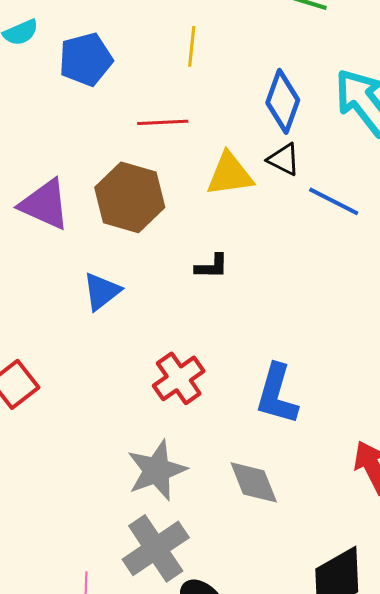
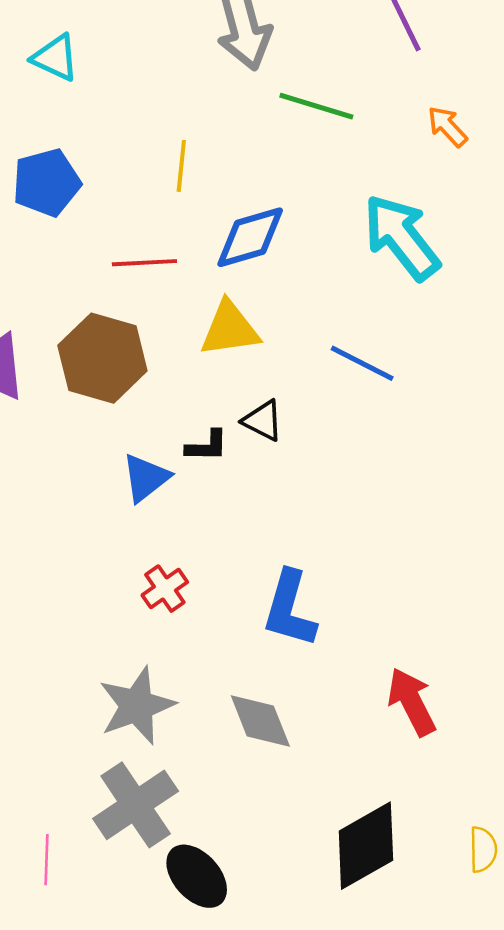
blue diamond: (283, 101) -> (250, 237), moved, turned 54
black triangle: (284, 159) -> (263, 421), moved
blue triangle: (102, 291) -> (146, 478), moved
red cross: (179, 378) -> (165, 589), size x0.7

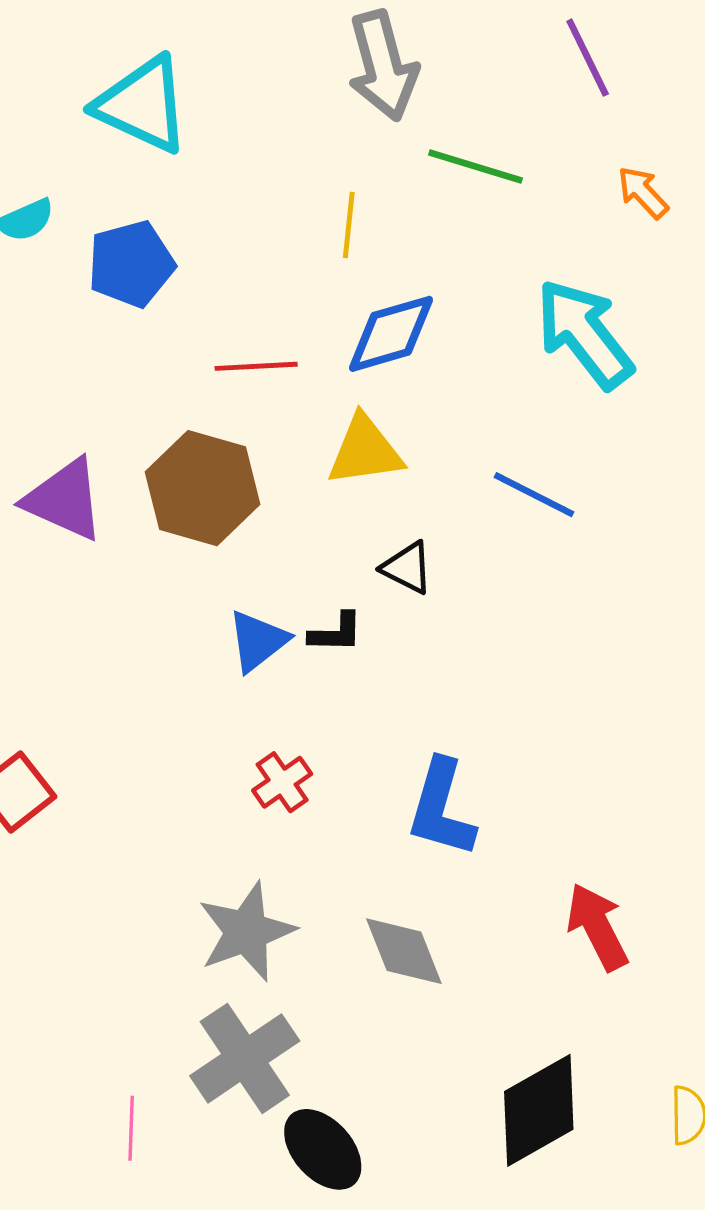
cyan triangle: (55, 58) -> (142, 105), size x1.6
yellow line: (181, 166) -> (349, 225), moved
black L-shape: (207, 446) -> (336, 633), moved

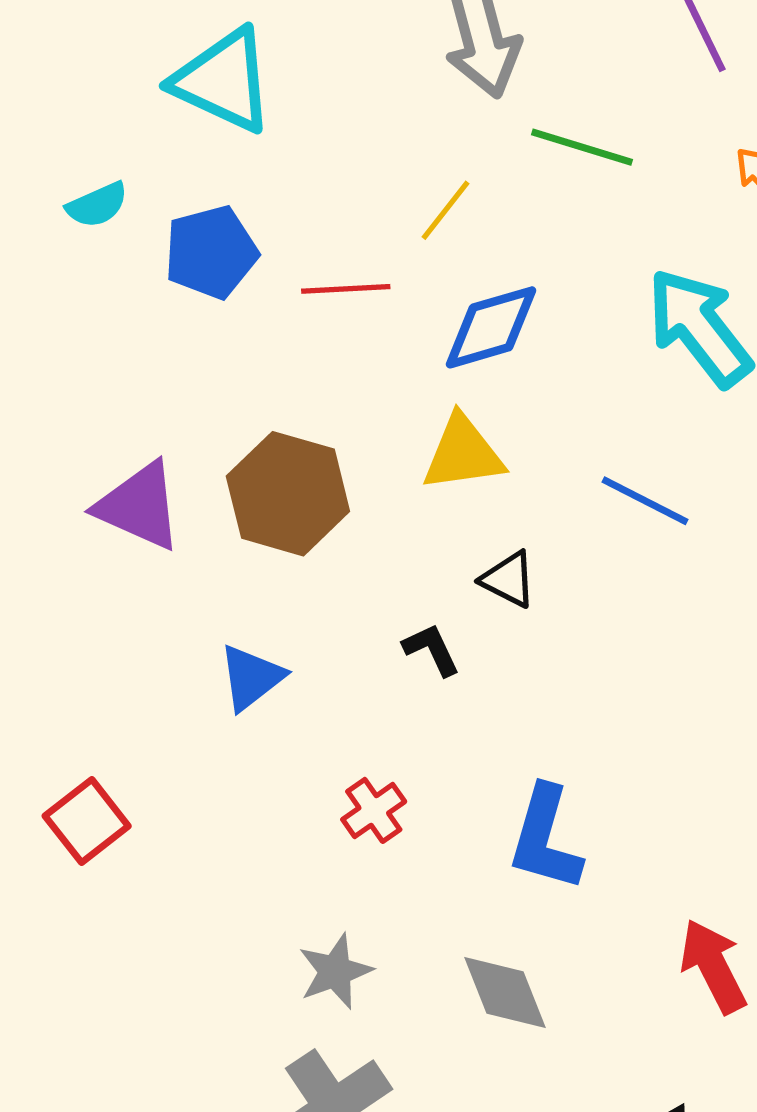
yellow line: (349, 225) -> (445, 210), turned 32
red line: (256, 366) -> (346, 289), moved
black L-shape: (336, 633) -> (431, 649), turned -116
blue triangle: (258, 641) -> (251, 677), moved
gray star: (246, 932) -> (335, 971), size x0.7

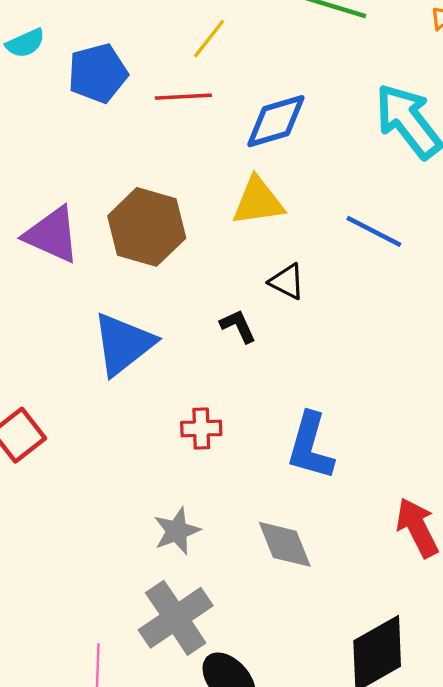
yellow line: (445, 210) -> (209, 39), moved
blue triangle: (251, 677) -> (123, 344), size x1.5
red cross: (374, 810) -> (201, 428), turned 33

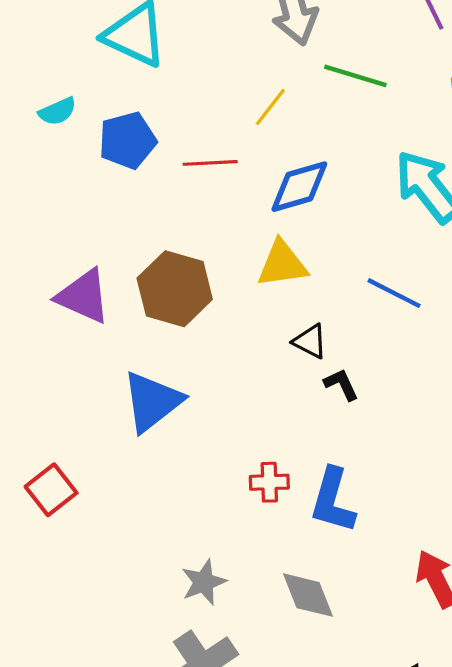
yellow line: (209, 39) -> (270, 107), moved
black L-shape: (238, 326) -> (341, 384), moved
red cross: (201, 428) -> (269, 482), moved

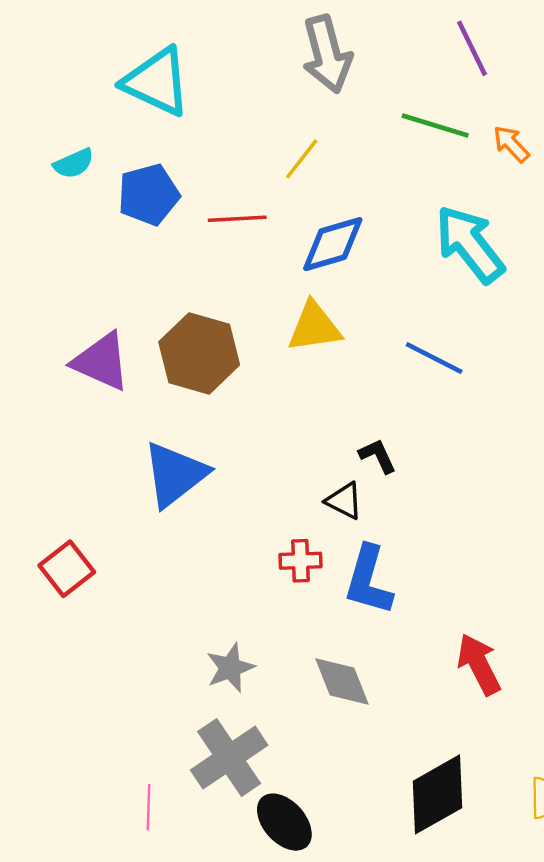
green line: (355, 76) -> (435, 125), moved
black triangle: (310, 341) -> (344, 501), moved

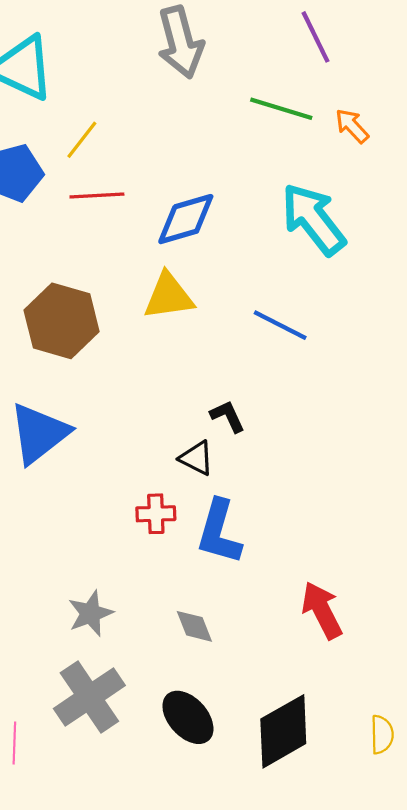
yellow line: (302, 159) -> (82, 140), moved
gray diamond: (342, 682) -> (194, 626), size x0.7
black ellipse: (284, 822) -> (188, 717), moved

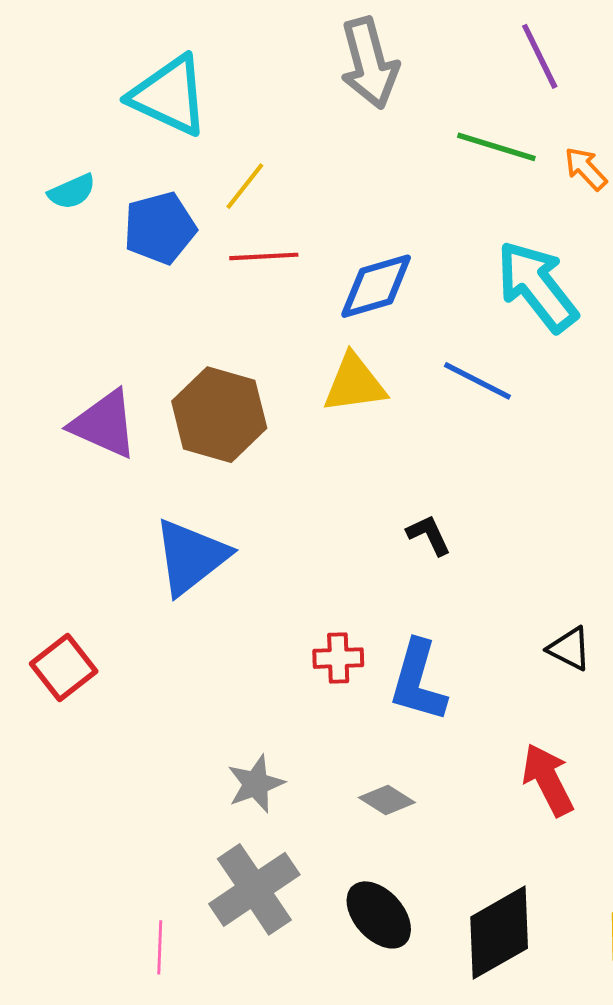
blue line: (280, 325) -> (477, 381), moved
black triangle: (197, 458) -> (569, 649), moved
gray diamond: (194, 626) -> (387, 800), turned -36

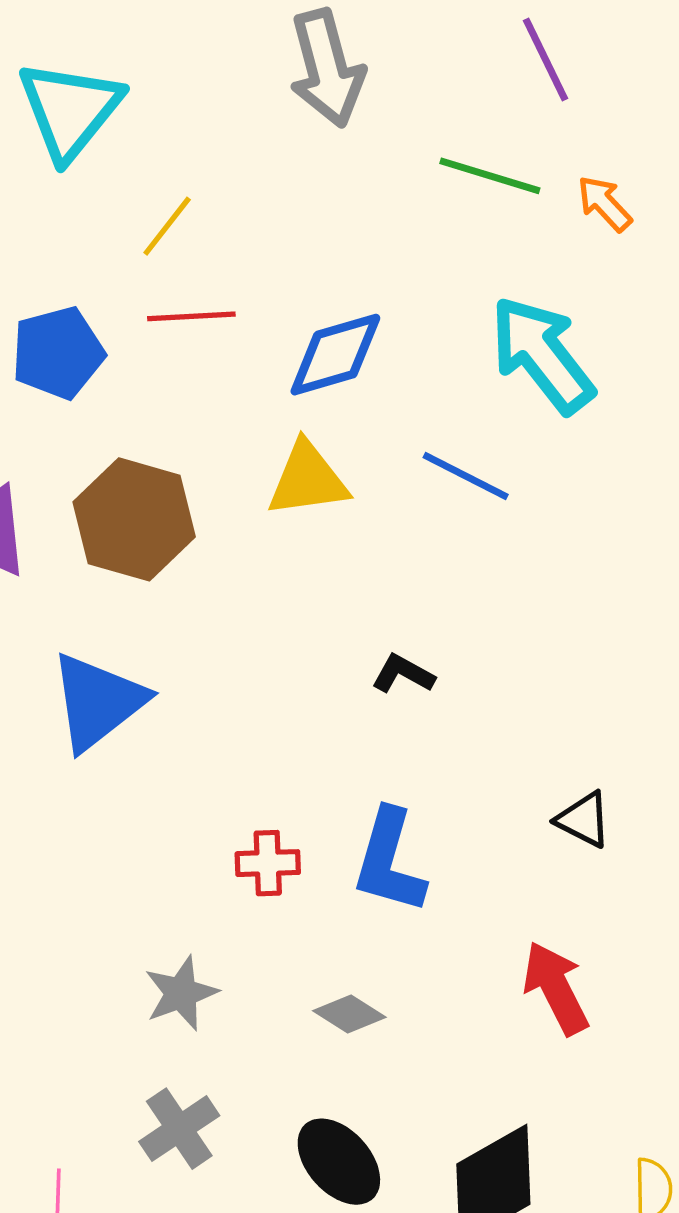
cyan triangle: (169, 96) -> (70, 110), turned 44
blue pentagon: (160, 228) -> (58, 353), moved
black L-shape: (429, 535) -> (403, 674), turned -36
red cross: (338, 658) -> (268, 863), moved
gray cross: (254, 889) -> (179, 1129), size x0.7

